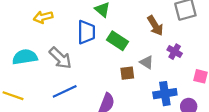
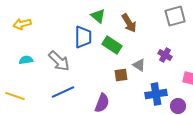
yellow arrow: (43, 17) -> (22, 24), moved
brown arrow: (155, 26) -> (129, 23), moved
cyan semicircle: (25, 57) -> (26, 60), size x0.6

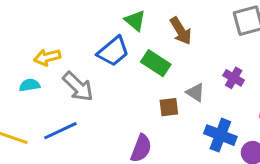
yellow arrow: (22, 24) -> (47, 57), moved
blue trapezoid: (83, 37) -> (113, 51), turned 50
blue line: (63, 92) -> (60, 131), moved
blue cross: (156, 94) -> (220, 135), turned 30

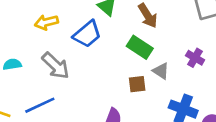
yellow arrow: (47, 57) -> (46, 22), moved
green rectangle: (156, 63) -> (140, 47), moved

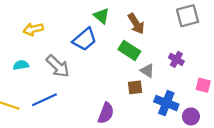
yellow arrow: (46, 22) -> (33, 29), moved
brown square: (137, 84) -> (135, 87), moved

